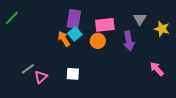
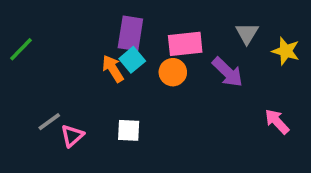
green line: (12, 18) -> (21, 49), moved
purple arrow: (129, 41) -> (228, 72), turned -36

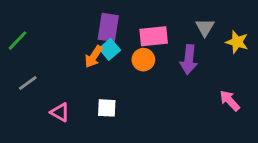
orange arrow: (113, 69) -> (94, 57), turned -115
purple arrow: (228, 72) -> (189, 60), turned 52
gray line: (49, 122) -> (28, 83), moved
pink triangle: (72, 136) -> (60, 112), turned -48

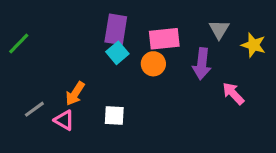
orange arrow: (94, 57) -> (75, 94), moved
gray line: (28, 83) -> (34, 109), moved
pink arrow: (230, 101) -> (233, 94), moved

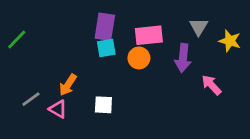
cyan square: (117, 53) -> (106, 48), turned 30

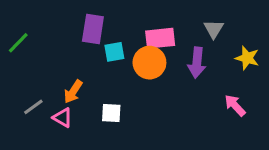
purple rectangle: (105, 27) -> (93, 29), moved
yellow star: (230, 41) -> (247, 58), moved
orange circle: (139, 58) -> (149, 63), size x1.4
pink arrow: (211, 85) -> (235, 105), moved

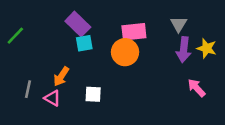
purple rectangle: (93, 29) -> (78, 24), turned -55
cyan square: (114, 52) -> (84, 43), moved
purple arrow: (197, 63) -> (184, 50), moved
gray line: (33, 107) -> (28, 89), turned -42

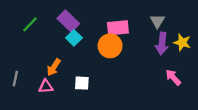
green line: (15, 36) -> (30, 24), moved
cyan square: (84, 43) -> (74, 38), turned -35
gray line: (28, 89) -> (15, 79), moved
pink triangle: (52, 98) -> (46, 86), turned -35

